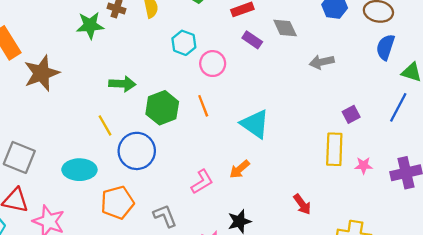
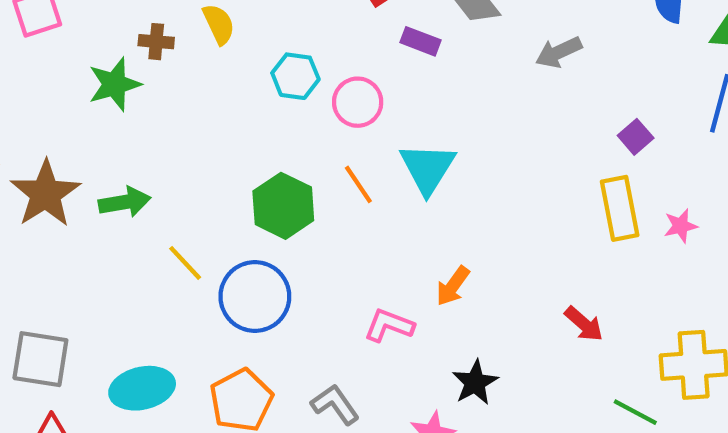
green arrow: (122, 84) -> (125, 202), moved
cyan triangle: (255, 124) -> (428, 168), moved, turned 40
cyan ellipse: (79, 170) -> (142, 388), moved
pink L-shape: (202, 182) -> (389, 325), turned -115

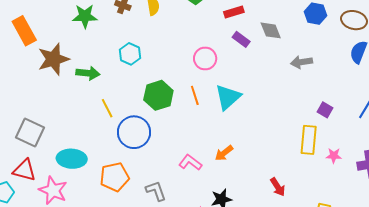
cyan hexagon: (295, 76) -> (130, 54), moved
green star: (115, 84) -> (85, 16), moved
purple square: (636, 137) -> (325, 110), turned -35

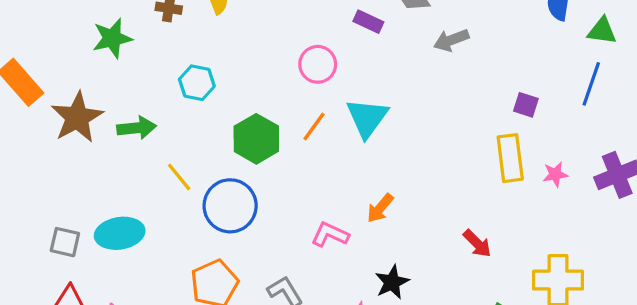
gray arrow: (302, 62) -> (451, 40), moved
orange line: (195, 95) -> (314, 126), turned 66
gray square: (30, 133) -> (65, 242), size x0.7
cyan ellipse: (72, 159) -> (120, 233), moved

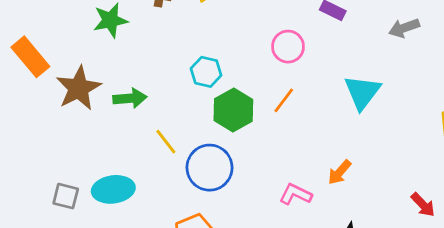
cyan hexagon: (197, 83) -> (206, 72), moved
cyan triangle: (367, 118) -> (362, 92), moved

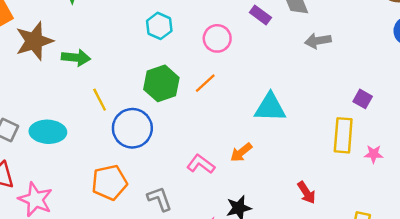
cyan hexagon: (206, 72) -> (159, 26), moved
cyan triangle: (362, 92) -> (270, 107), moved, turned 44

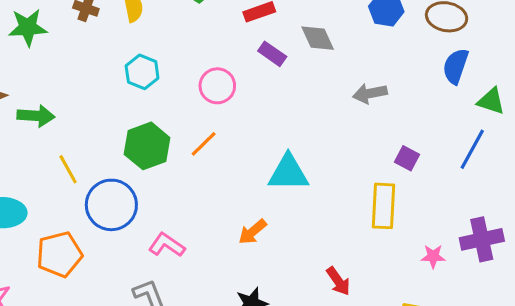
gray arrow: (318, 41) -> (370, 93), moved
pink star: (374, 154) -> (433, 256), moved
pink L-shape: (201, 164) -> (167, 245), moved
orange pentagon: (109, 182) -> (59, 254), moved

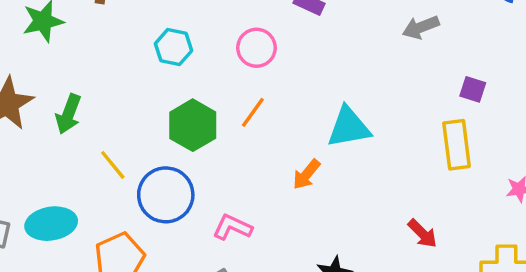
green arrow: (36, 116) -> (68, 114), turned 117
orange arrow: (253, 232) -> (306, 174), moved

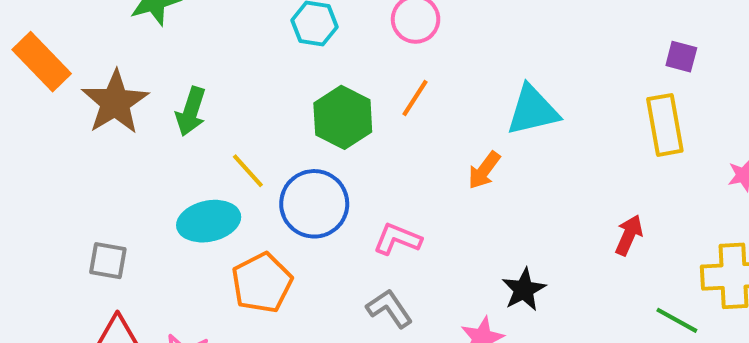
cyan ellipse: (51, 224) -> (209, 221), moved
red arrow: (422, 234) -> (629, 235), turned -108

